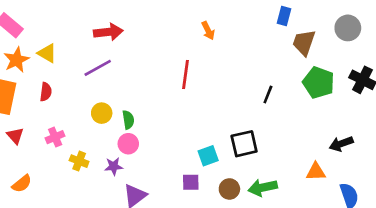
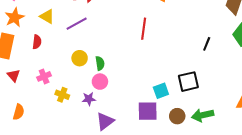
yellow triangle: (47, 53) -> (47, 16), moved
purple square: (191, 182) -> (148, 111), size x1.5
orange semicircle: (22, 184) -> (19, 112), turned -35

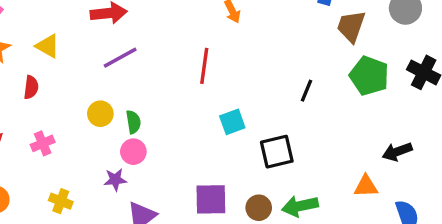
purple line: (77, 24) -> (120, 58), moved
cyan square: (161, 91) -> (232, 122), moved
yellow cross: (62, 95) -> (61, 201), moved

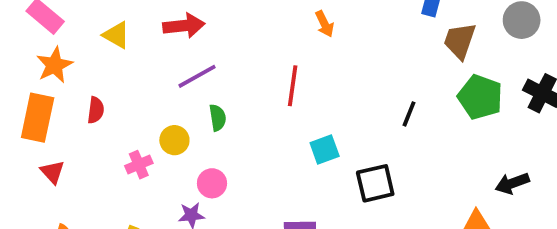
yellow triangle: (48, 46) -> (116, 35), moved
green semicircle: (133, 122) -> (218, 118), moved
pink cross: (43, 143) -> (139, 165), moved

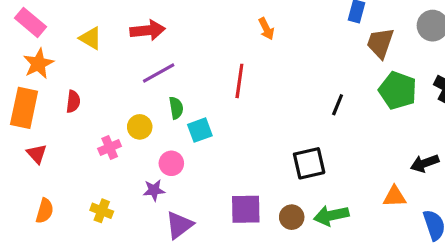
cyan square: (325, 150) -> (200, 130), moved

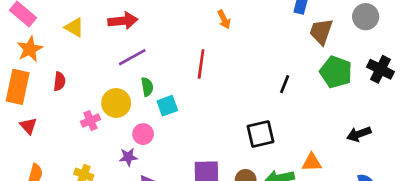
yellow circle: (140, 127) -> (116, 103), size x1.4
orange triangle: (395, 197) -> (312, 162), moved

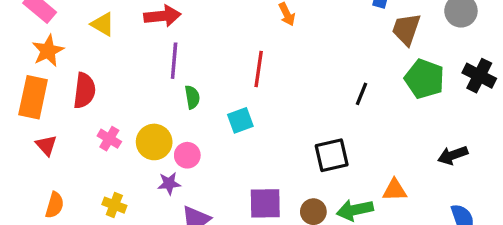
purple line: (132, 57) -> (174, 61), turned -56
red semicircle: (59, 81) -> (84, 91), size x1.5
yellow circle: (116, 103) -> (154, 142), moved
cyan square: (167, 106) -> (240, 120), moved
pink cross: (90, 121) -> (109, 139), moved, turned -36

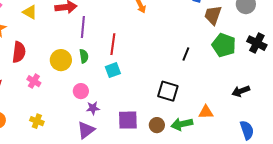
purple line: (174, 61) -> (83, 27), moved
red line: (259, 69) -> (113, 44), moved
yellow circle: (154, 142) -> (61, 60), moved
black square: (332, 155) -> (168, 91), turned 30
purple star: (169, 183) -> (93, 108), moved

